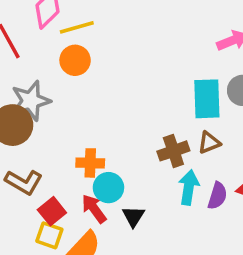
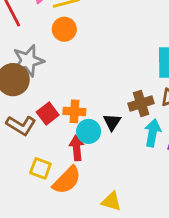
red arrow: (94, 209) -> (77, 148), turned 30
red square: (52, 211) -> (48, 113), moved
black triangle: (133, 216) -> (112, 122), moved

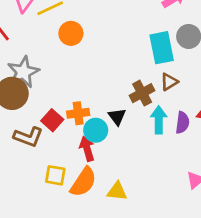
orange circle: (64, 29) -> (71, 33), moved
yellow triangle: (111, 201) -> (117, 191), moved

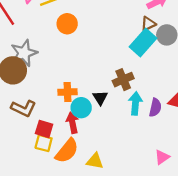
cyan rectangle: (162, 48) -> (143, 42), turned 48
brown triangle: (169, 82) -> (148, 24), moved
red square: (52, 120) -> (44, 129), moved, turned -30

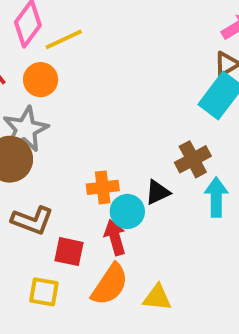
orange circle: (67, 24) -> (41, 80), moved
black triangle: (100, 98) -> (158, 192), turned 42
yellow square: (44, 143) -> (44, 292), moved

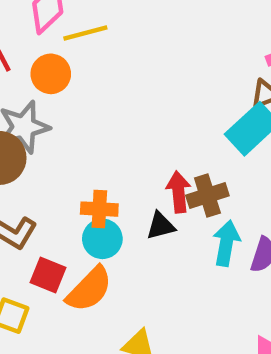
cyan circle: (127, 211) -> (102, 239), moved
red arrow: (115, 237) -> (178, 192), moved
orange semicircle: (110, 284) -> (89, 289), moved

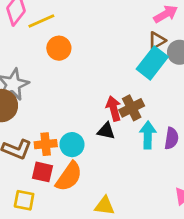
orange circle: (51, 74) -> (59, 48), moved
orange cross: (99, 209) -> (46, 144), moved
black triangle: (161, 226) -> (106, 131), turned 36

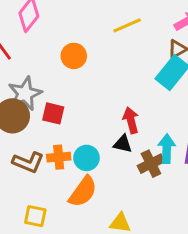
yellow line: (41, 21) -> (127, 25), moved
brown cross: (132, 108) -> (151, 164), moved
red square: (42, 172) -> (53, 113), moved

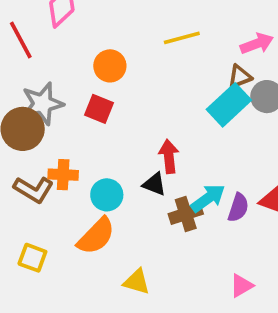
red square: (53, 113) -> (99, 109), moved
cyan arrow: (167, 149) -> (208, 198), turned 44
orange cross: (59, 157) -> (63, 175), moved

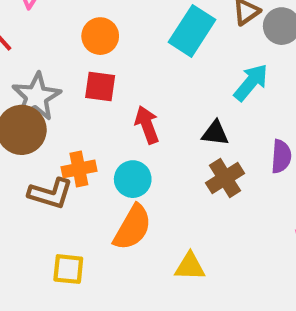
cyan rectangle: (229, 105) -> (192, 31), moved
red arrow: (169, 156) -> (147, 125), moved
black triangle: (154, 184) -> (215, 133), moved
cyan arrow: (208, 198) -> (251, 82), moved

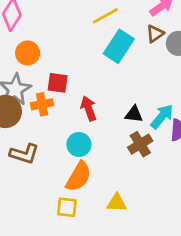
orange circle: (100, 36) -> (28, 53), moved
cyan arrow: (251, 82) -> (162, 116), moved
orange cross: (79, 169) -> (42, 104), moved
yellow square: (68, 269) -> (67, 207), moved

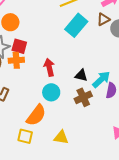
red square: (58, 83) -> (19, 46), moved
cyan circle: (79, 144) -> (51, 92), moved

